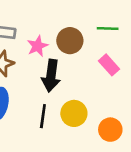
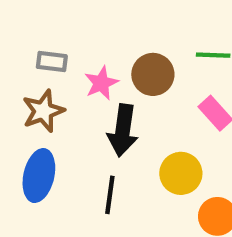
yellow circle: (74, 113) -> (181, 173), moved

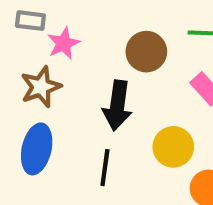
gray rectangle: (52, 62) -> (30, 21), moved
pink star: (101, 83) -> (64, 43), moved

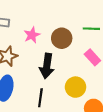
pink star: (64, 43) -> (32, 35), moved

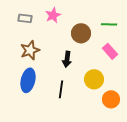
pink star: (32, 35) -> (53, 15), moved
black arrow: (47, 66) -> (67, 59), size x0.7

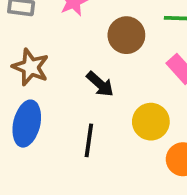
brown star: (30, 50) -> (30, 67), turned -30
black arrow: (67, 59) -> (100, 84), turned -56

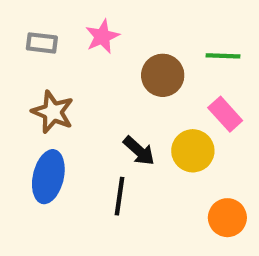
black arrow: (100, 84) -> (139, 151), moved
yellow circle: (151, 122) -> (193, 151), moved

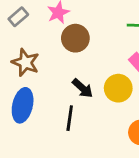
gray rectangle: (42, 43) -> (18, 17), turned -48
brown circle: (163, 75) -> (75, 38), moved

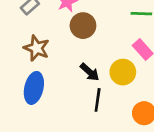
black line: (70, 118) -> (98, 100), moved

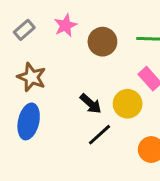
brown circle: (83, 26) -> (102, 42), moved
black line: (98, 100) -> (100, 135), turned 40

